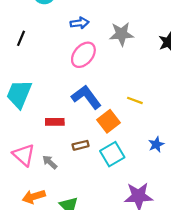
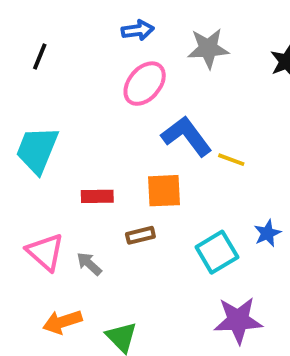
blue L-shape: (86, 97) -> (187, 136), moved
orange square: (108, 121) -> (164, 191), moved, turned 35
cyan square: (112, 154) -> (217, 252), moved

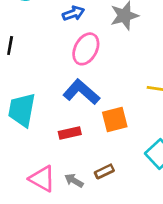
blue L-shape: (187, 136) -> (81, 92), moved
brown rectangle: (140, 235) -> (104, 171), moved

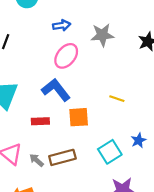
brown rectangle: (104, 171) -> (62, 157), size x1.6

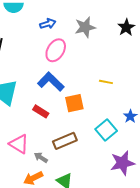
red rectangle: (40, 121) -> (41, 111), turned 42
gray arrow: (37, 160) -> (41, 158), moved

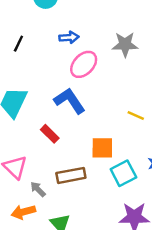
blue arrow: (48, 24) -> (69, 37), moved
orange square: (74, 103) -> (102, 148), moved

